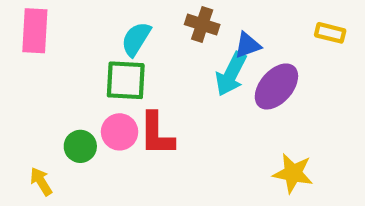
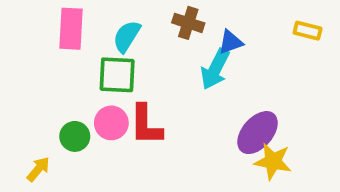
pink rectangle: (35, 31) -> (71, 29), moved
purple ellipse: (276, 86) -> (258, 133), moved
yellow arrow: (41, 181) -> (38, 169), turned 72

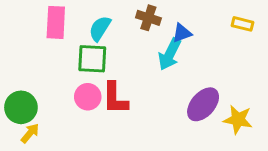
green circle: (75, 136) -> (21, 107), moved, size x1.4
yellow star: (273, 161) -> (238, 120), moved

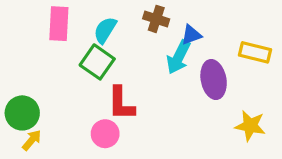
yellow rectangle: (243, 24) -> (255, 52), moved, size x1.4
green square: (92, 59) -> (97, 62), turned 32
pink circle: (88, 97) -> (105, 134), moved
purple ellipse: (203, 104) -> (214, 80), moved, turned -52

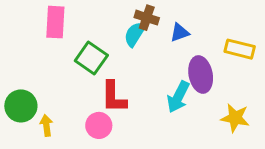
cyan semicircle: (105, 30) -> (135, 34), moved
cyan arrow: (178, 57) -> (178, 97), moved
yellow arrow: (32, 140) -> (46, 125), moved, turned -48

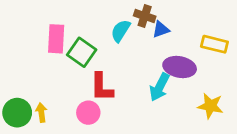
brown cross: (147, 18) -> (145, 16), moved
pink rectangle: (55, 22) -> (56, 39), moved
purple ellipse: (201, 74) -> (180, 67), turned -68
green circle: (21, 106) -> (17, 113), moved

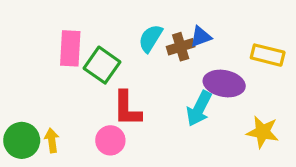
brown cross: (145, 16) -> (181, 47), moved, turned -35

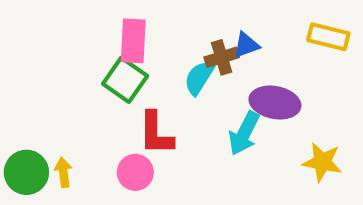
cyan semicircle: (151, 38) -> (199, 78), moved
pink rectangle: (70, 48) -> (133, 41), moved
yellow rectangle: (268, 55) -> (328, 37), moved

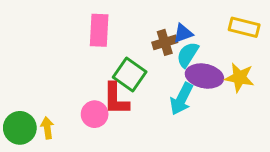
cyan semicircle: (199, 78) -> (188, 55), moved
green square: (125, 80) -> (130, 74), moved
yellow star: (322, 162) -> (240, 78), moved
pink circle: (135, 172) -> (95, 114), moved

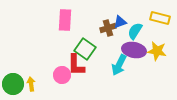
cyan semicircle: (188, 55) -> (135, 31), moved

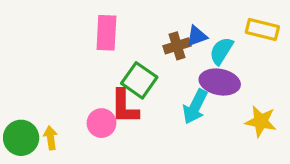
yellow star: (157, 51) -> (261, 121), moved

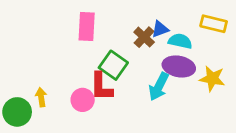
brown cross: (177, 46) -> (144, 37), turned -30
cyan semicircle: (221, 51) -> (180, 41), turned 70
yellow star: (261, 121) -> (212, 79), moved
yellow arrow: (51, 138) -> (41, 97), moved

